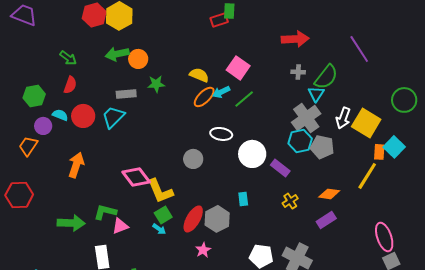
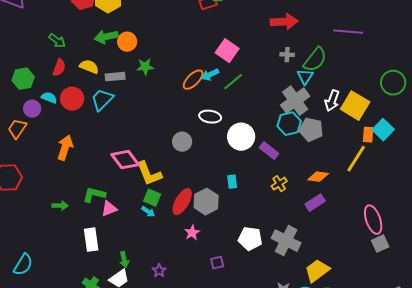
purple line: (359, 49) -> (348, 32), turned -52
yellow semicircle: (199, 75) -> (89, 67), moved
green square: (163, 215) -> (152, 198), turned -36
green arrow: (71, 223) -> (60, 206), size x0.6

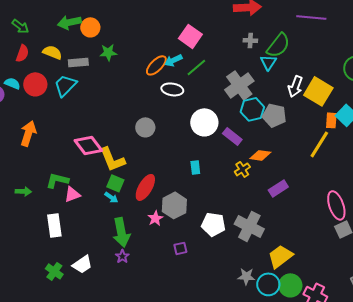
gray cross: (295, 101) -> (239, 85), moved
white ellipse: (210, 117) -> (172, 89), moved
orange diamond: (318, 177) -> (260, 155), moved
gray hexagon: (206, 202) -> (174, 205), moved
green arrow: (124, 260) -> (121, 232), moved, size x1.8

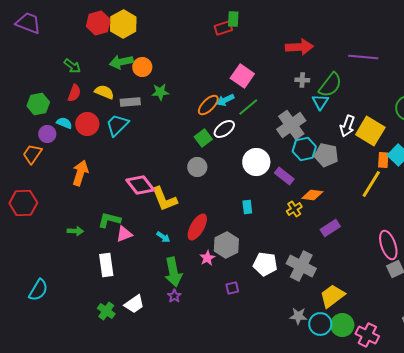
white ellipse: (172, 89) -> (224, 129), turned -45
green square: (115, 183) -> (203, 138), moved, turned 30

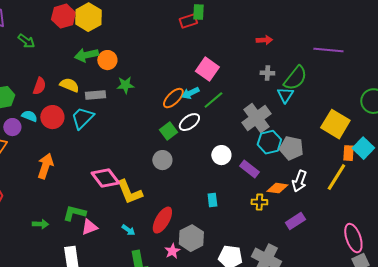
red arrow: (299, 47) -> (264, 40), size x0.6
green arrow: (72, 66) -> (26, 41), moved
white arrow: (347, 126) -> (299, 181), moved
white circle: (256, 162) -> (221, 155), size x0.7
yellow cross: (294, 209) -> (259, 202), turned 35

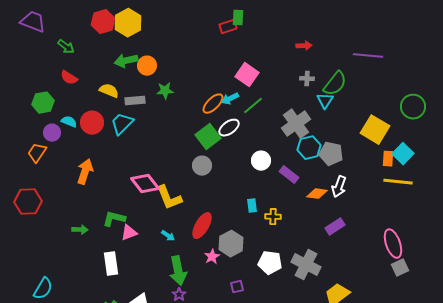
red semicircle: (39, 86) -> (69, 78), moved, turned 102
green square: (168, 131) -> (208, 137), size x1.4
yellow line: (336, 177) -> (398, 182), moved, turned 64
yellow cross: (259, 202) -> (273, 217), moved

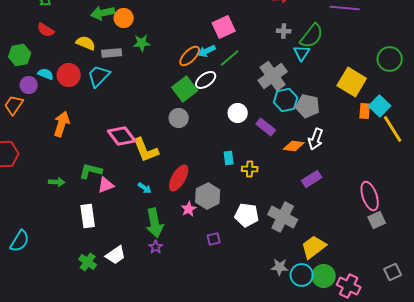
pink square: (247, 75) -> (224, 27), turned 30
yellow line: (398, 182) -> (393, 129), moved, turned 52

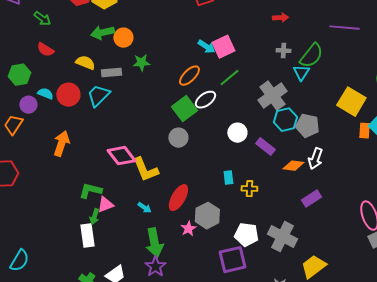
cyan arrow: (207, 51) -> (206, 47), moved, turned -120
green arrow: (57, 182) -> (94, 217), moved, turned 105
purple square: (214, 239) -> (232, 260), moved, size x2.0
purple star: (156, 247) -> (155, 267), size x1.5

